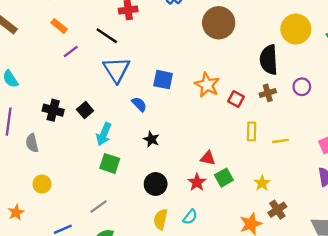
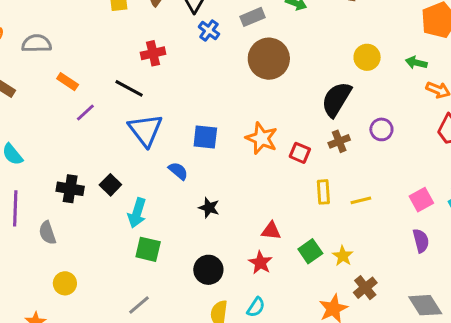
yellow circle: (296, 29) -> (367, 57), size x0.7
black semicircle: (269, 60) -> (336, 99), turned 40
black star: (151, 139) -> (209, 208), moved
green square: (224, 178) -> (310, 251), moved

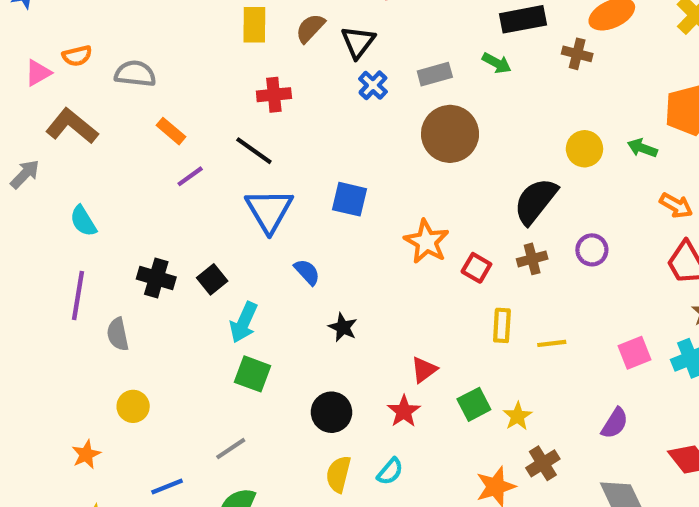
red cross: (153, 53) -> (274, 95), moved
green arrow: (416, 63) -> (642, 148), moved
blue square: (205, 137) -> (350, 199), moved
red triangle: (271, 231) -> (424, 370), turned -50
purple semicircle: (421, 241) -> (615, 423), moved, turned 40

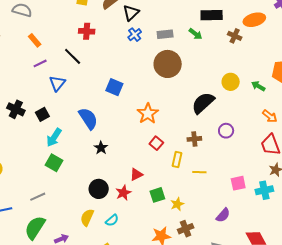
blue triangle: (269, 210) -> (57, 83), moved, size x0.7
brown cross: (532, 259) -> (194, 139), moved
red square: (476, 268) -> (156, 143), moved
blue semicircle: (307, 272) -> (88, 118), size x1.6
black circle: (331, 412) -> (99, 189), moved

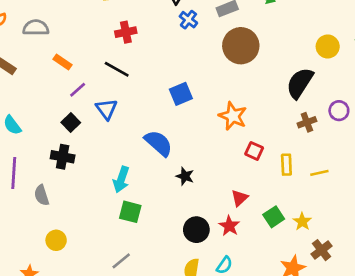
blue square: (114, 87) -> (181, 94), turned -30
black square: (42, 114) -> (71, 122), moved
brown cross: (194, 139) -> (307, 122), moved

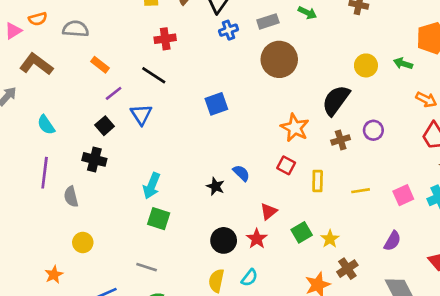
blue cross: (188, 20) -> (229, 30), turned 30
orange star: (233, 116) -> (295, 128), moved
blue semicircle: (158, 143) -> (241, 173), moved, size x0.6
yellow line: (319, 173) -> (361, 191), moved
gray line: (121, 261) -> (147, 267), turned 54

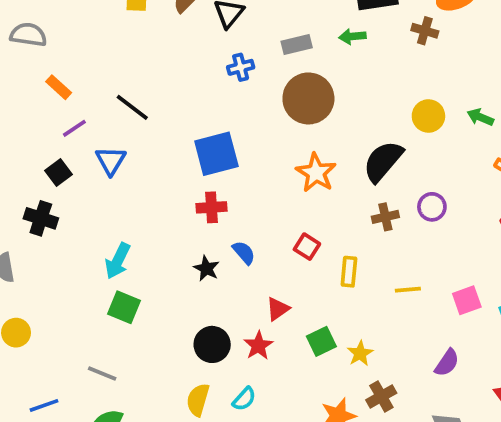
green arrow: (307, 13) -> (352, 36), turned 144
blue cross: (229, 30) -> (241, 67), moved
red cross: (165, 39) -> (211, 207), moved
blue square: (216, 104) -> (216, 154), size x1.4
orange star: (295, 128) -> (316, 173), moved

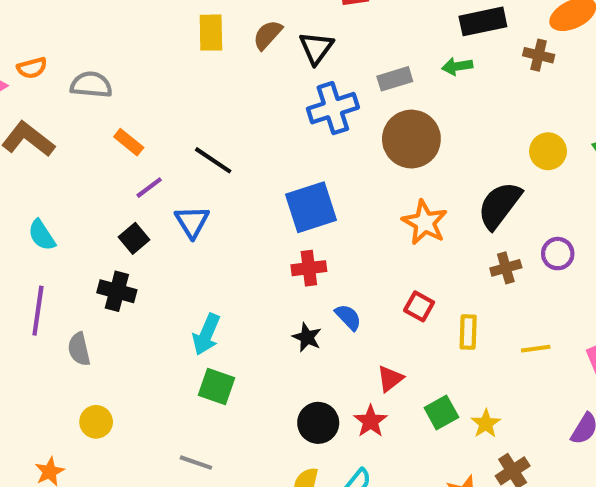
blue cross: (241, 67) -> (333, 108), size x1.6

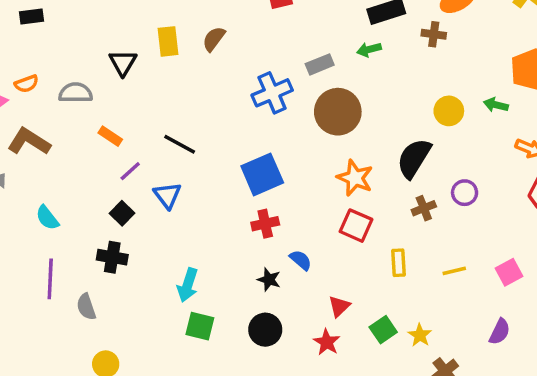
black triangle: (316, 48) -> (123, 63), moved
red square: (419, 306) -> (356, 226), moved, size x1.4
black circle: (318, 423) -> (265, 330), moved

